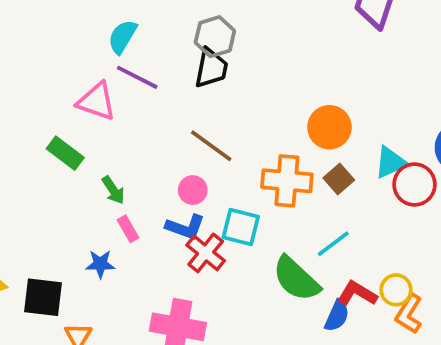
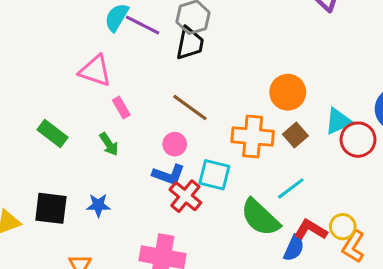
purple line: (137, 77) -> (143, 25), moved
green rectangle: (65, 153) -> (52, 133), moved
pink rectangle: (128, 229) -> (121, 107), moved
black square: (43, 297) -> (51, 208), moved

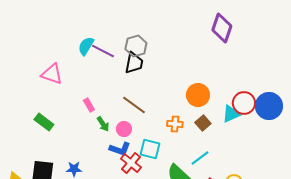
pink triangle: (95, 71) -> (52, 74), moved
orange cross: (253, 137) -> (175, 124), size x0.6
red circle: (358, 140) -> (244, 103), moved
green arrow: (109, 144) -> (103, 124), moved

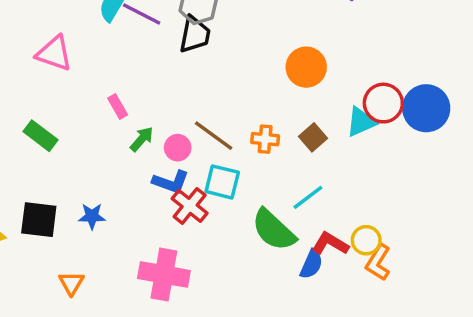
orange circle: (198, 95) -> (306, 67), moved
brown line: (134, 105) -> (214, 136), moved
green arrow: (103, 124) -> (142, 139), turned -105

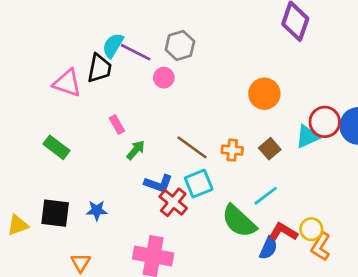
black trapezoid: (195, 35) -> (99, 68), moved
pink circle: (178, 148) -> (164, 78), moved
cyan square: (222, 182) -> (199, 184), turned -36

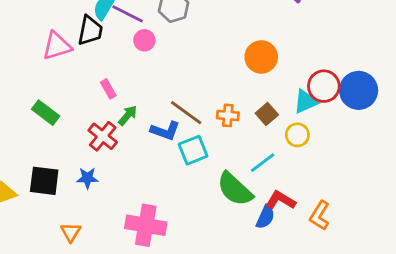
pink circle: (164, 78) -> (144, 40), moved
pink triangle: (67, 83) -> (57, 46), turned -36
blue L-shape: (158, 184) -> (165, 131), moved
red cross: (173, 202) -> (103, 136), moved
yellow circle: (311, 229) -> (297, 135), moved

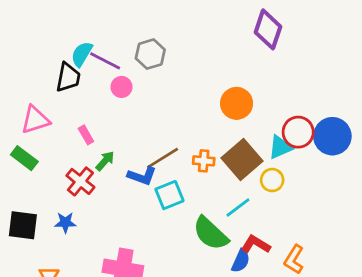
pink triangle: (57, 46) -> (35, 120), moved
brown line: (186, 113) -> (163, 158), turned -68
brown square: (267, 114) -> (242, 160), size x1.8

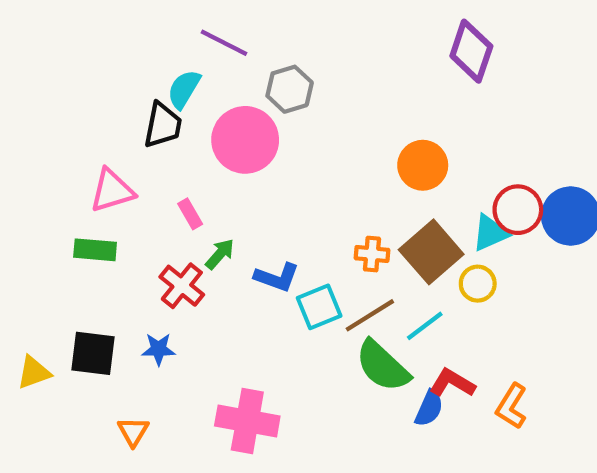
purple line: (105, 61) -> (224, 43), moved
pink circle: (122, 87) -> (245, 140), size x2.0
green rectangle: (24, 158) -> (95, 250), turned -32
brown line: (163, 158) -> (370, 315), moved

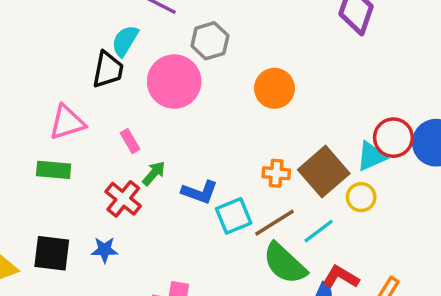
orange circle: (423, 165) -> (274, 88), moved

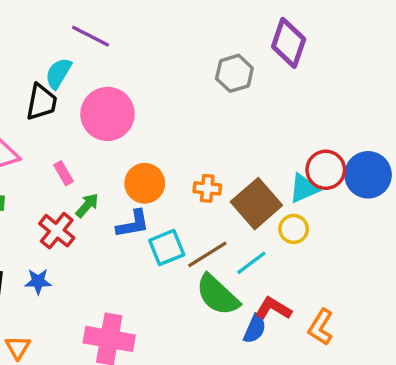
gray hexagon: (210, 41) -> (234, 73), moved
orange circle: (274, 88) -> (145, 183), moved
orange cross: (276, 173) -> (207, 188), moved
blue L-shape: (200, 192) -> (133, 224), turned -30

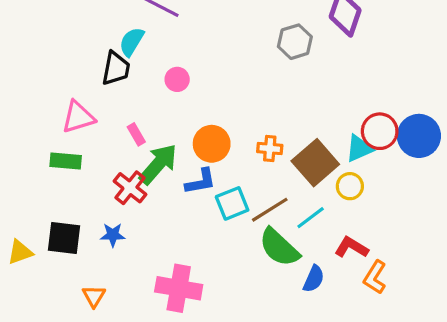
pink circle: (107, 114) -> (177, 79), size x0.5
green arrow: (87, 205) -> (158, 164), size x1.8
red L-shape: (273, 309) -> (351, 247), moved

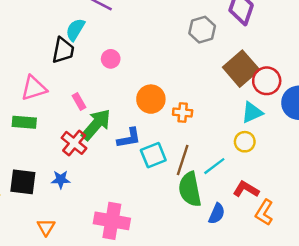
red circle: (380, 131) -> (267, 81), moved
orange circle: (212, 144) -> (151, 99), moved
brown square: (315, 163) -> (241, 69), moved
brown line: (270, 210) -> (183, 160), turned -40
green semicircle: (279, 247) -> (190, 189), turned 36

